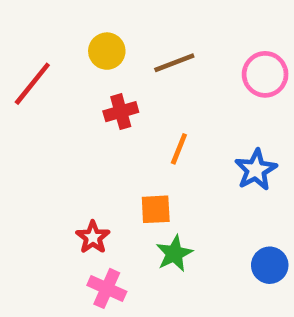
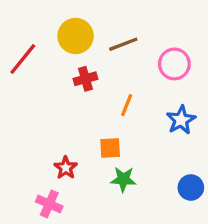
yellow circle: (107, 51) -> (76, 36), size x1.4
pink circle: (265, 74) -> (174, 64), moved
green star: (174, 254) -> (123, 179), turned 30
pink cross: (107, 288) -> (49, 204), moved

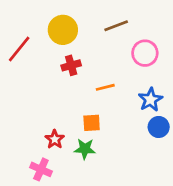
brown line: (123, 44) -> (116, 26), moved
orange line: (127, 105) -> (105, 87), turned 54
green star: (123, 179) -> (85, 149), moved
blue circle: (191, 187) -> (159, 127), moved

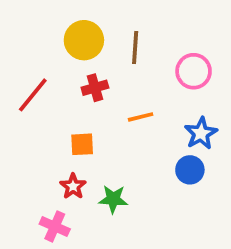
brown line: (116, 26) -> (135, 47), moved, turned -65
red line: (19, 49) -> (33, 95), moved
orange square: (92, 123) -> (82, 144), moved
blue circle: (159, 127) -> (190, 170), moved

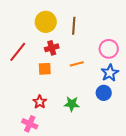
pink circle: (194, 71) -> (109, 49), moved
orange square: (82, 144) -> (45, 69), moved
green star: (113, 199) -> (72, 104), moved

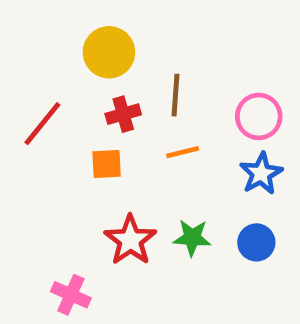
brown line: (74, 26) -> (176, 95), moved
blue circle: (104, 93) -> (256, 242), moved
red star: (40, 102) -> (130, 240), moved, size x1.5
green star: (72, 104) -> (192, 238), moved

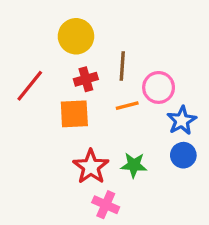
pink circle: (259, 116) -> (159, 87), moved
orange square: (107, 164) -> (74, 114), size x1.4
blue circle: (256, 242) -> (183, 155), moved
pink cross: (71, 295) -> (106, 205), moved

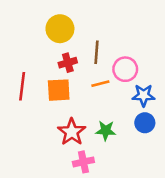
red line: (30, 86) -> (22, 86), moved, turned -32
blue star: (182, 120) -> (144, 95), turned 30
pink cross: (106, 205) -> (83, 162), turned -36

